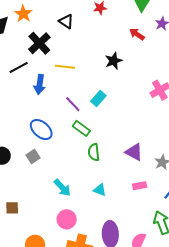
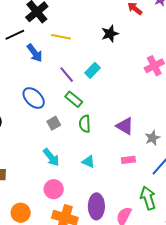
blue arrow: (40, 84) -> (35, 53), turned -48
gray square: (33, 157) -> (54, 123), moved

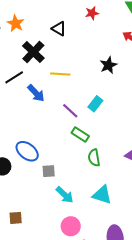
blue ellipse: (34, 98) -> (27, 151), moved
gray square: (54, 123) -> (49, 171), moved, turned 32
cyan triangle: (88, 162) -> (102, 195), size x1.5

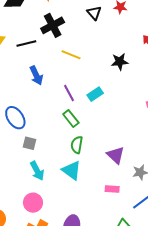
black triangle: (59, 29) -> (94, 13), moved
blue arrow: (36, 93) -> (36, 75), moved
cyan triangle: (102, 195) -> (72, 170), moved

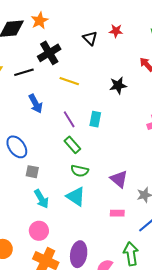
cyan rectangle: (95, 94) -> (95, 119), turned -42
green semicircle: (77, 145) -> (80, 171), turned -84

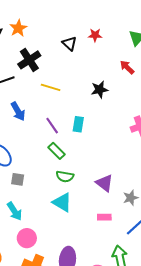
cyan arrow: (41, 199) -> (15, 211), moved

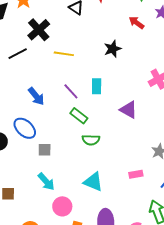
blue arrow: (18, 111) -> (36, 96), moved
purple triangle: (105, 183) -> (129, 110), moved
cyan triangle: (62, 202) -> (93, 182), moved

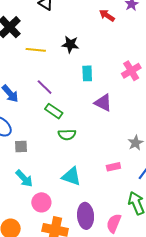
black star: (113, 49) -> (70, 44), moved, turned 30
cyan rectangle: (97, 86) -> (87, 73), moved

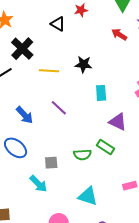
green rectangle: (54, 111) -> (105, 147), moved
gray square: (21, 147) -> (51, 163), moved
cyan arrow: (24, 178) -> (38, 184), moved

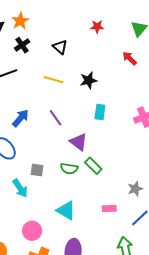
black triangle: (58, 24) -> (60, 47), moved
black cross: (22, 49) -> (22, 45), moved, size x0.7
black star: (83, 64) -> (88, 80), turned -30
blue arrow: (25, 115) -> (21, 118), turned -108
purple triangle: (118, 122) -> (78, 142), moved

